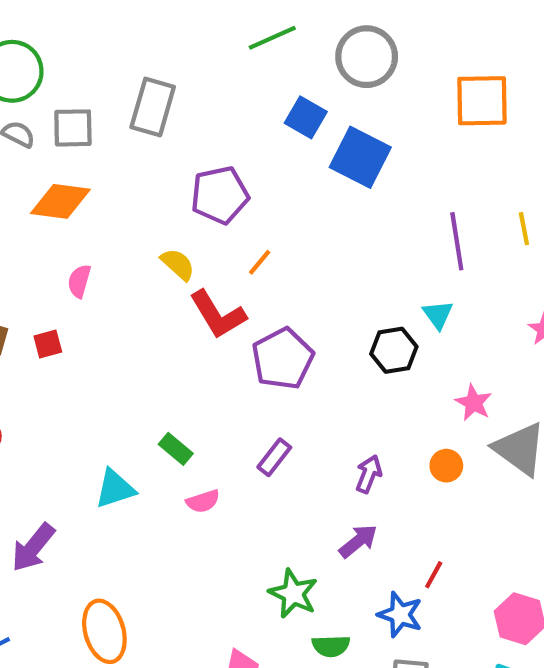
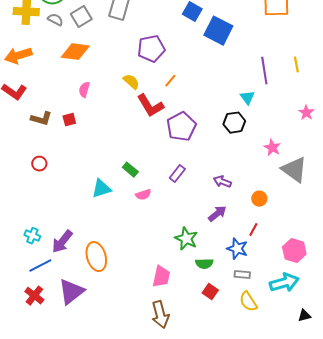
gray square: (73, 128) -> (81, 17), turned -30
cyan triangle: (438, 315) -> (247, 98), moved
orange circle: (446, 466) -> (259, 199), moved
purple arrow: (369, 474) -> (222, 182), turned -90
purple arrow: (33, 547) -> (62, 242), moved

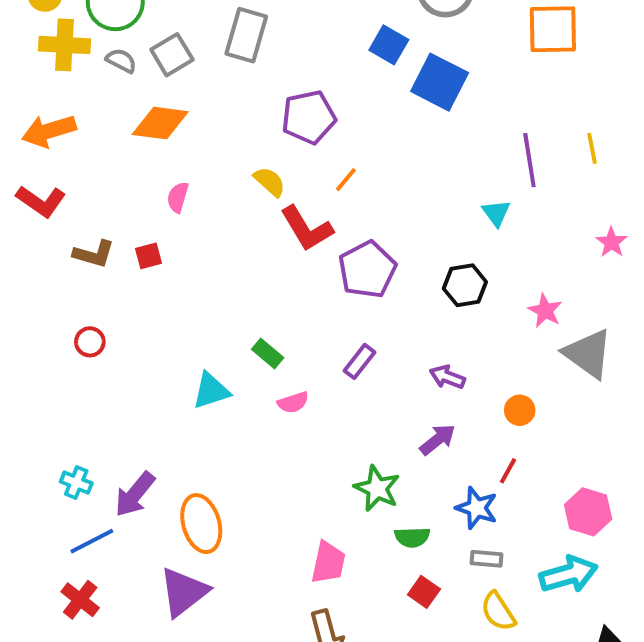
black hexagon: (234, 123) -> (465, 285), moved
purple triangle: (71, 292) -> (184, 592), moved

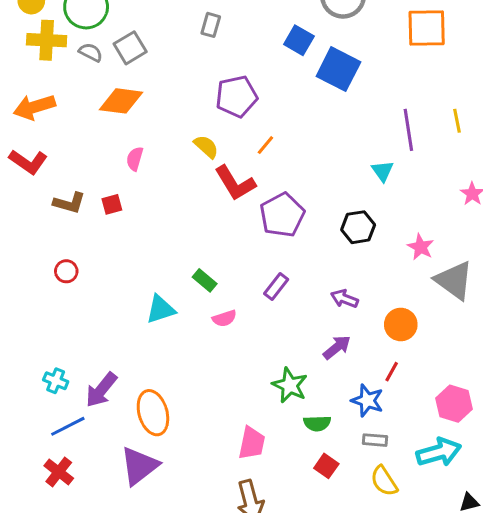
gray rectangle: (246, 35) -> (211, 25), moved, size x0.6
orange circle: (520, 410) -> (401, 324), size x1.4

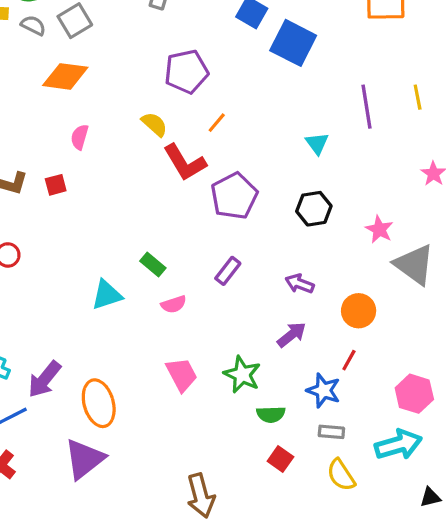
cyan triangle: (383, 171) -> (317, 143), moved
pink trapezoid: (252, 443) -> (182, 375), moved, turned -40

